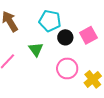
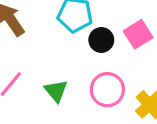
green triangle: (36, 49) -> (56, 91), moved

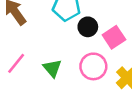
pink square: (138, 34) -> (114, 37), moved

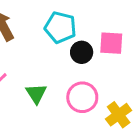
pink square: (114, 37) -> (111, 43), moved, turned 30

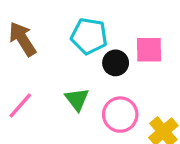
green triangle: (36, 94) -> (77, 99), moved

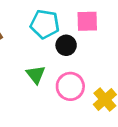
pink square: (149, 50) -> (87, 21), moved

